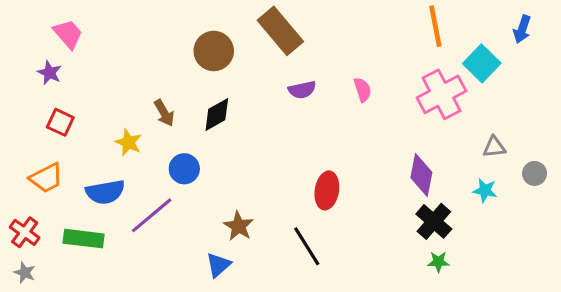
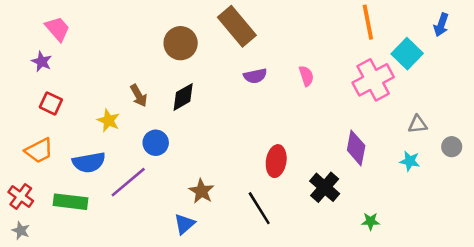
black cross: (434, 221) -> (325, 187), moved

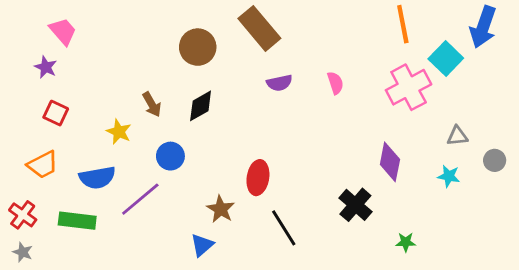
blue arrow: (441, 25) -> (483, 27), size x1.6
red ellipse: (276, 161) -> (258, 178), moved

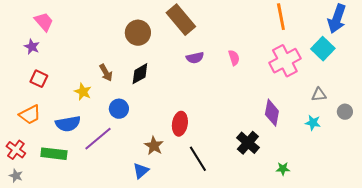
cyan square: (446, 59) -> (323, 49), moved

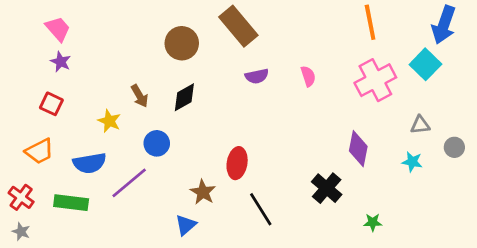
purple star: (32, 47) -> (61, 62), moved

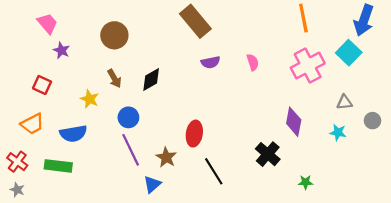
brown circle: (182, 43) -> (114, 35), moved
purple star: (61, 62) -> (62, 50), moved
purple line: (129, 183) -> (131, 150), moved, turned -76

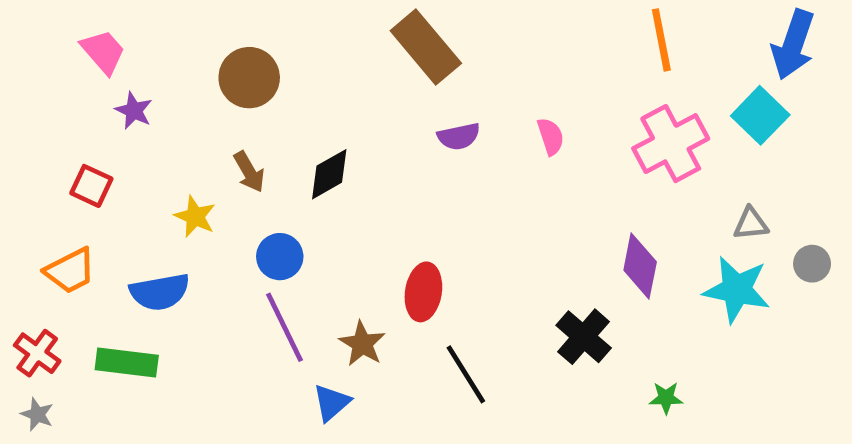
cyan star: (338, 132) -> (737, 290), size x1.8

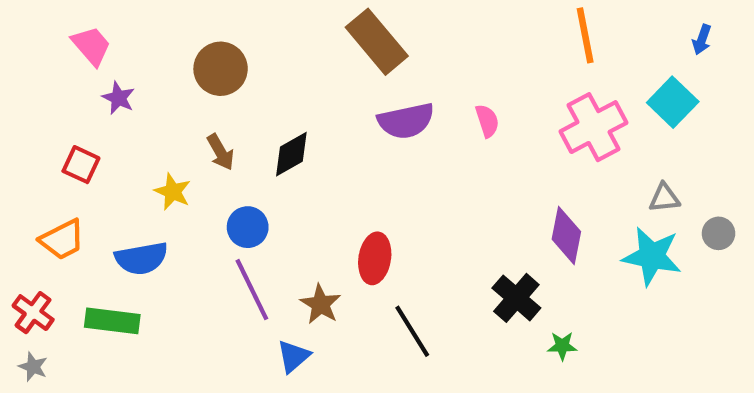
blue arrow: (793, 45) -> (702, 40), size x0.5
purple semicircle: (459, 136) -> (406, 121), size x1.5
green star: (666, 398) -> (562, 346), moved

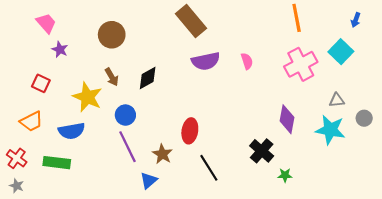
yellow star: (173, 192) -> (87, 97), size x1.6

